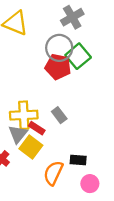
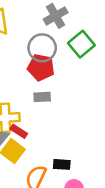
green square: (78, 56) -> (81, 44), moved
gray rectangle: (59, 115) -> (42, 97), moved, turned -56

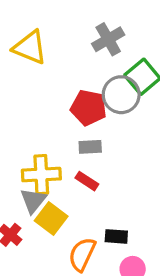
gray circle: (42, 48) -> (121, 95), moved
red rectangle: (19, 131) -> (87, 181), moved

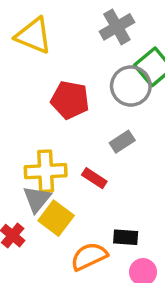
red pentagon: (89, 108) -> (70, 100), moved
gray rectangle: (90, 147) -> (122, 142), moved, turned -30
orange semicircle: (82, 254) -> (89, 256), turned 40

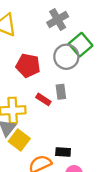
gray rectangle: (122, 142) -> (61, 92), turned -64
red rectangle: (94, 178) -> (43, 99), moved

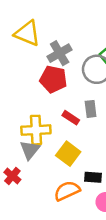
gray cross: (58, 20) -> (60, 53), moved
yellow square: (19, 140) -> (68, 154), moved

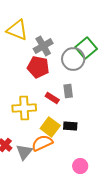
gray triangle: (30, 150) -> (24, 152), moved
black rectangle: (93, 177) -> (70, 126), moved
orange semicircle: (67, 191) -> (42, 143), moved

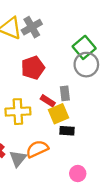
gray cross: (43, 46) -> (32, 27), moved
gray circle: (73, 59) -> (86, 65), moved
red pentagon: (38, 67) -> (33, 68), turned -30
yellow square: (50, 127) -> (59, 114), moved, turned 30

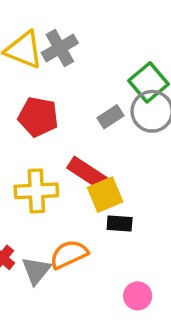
red pentagon: (33, 68) -> (38, 117), moved, turned 30
gray rectangle: (65, 93) -> (111, 117), moved, turned 64
red rectangle: (48, 101) -> (87, 173), size x1.5

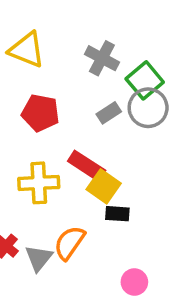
gray cross: (60, 48) -> (102, 58), moved, turned -32
yellow square: (105, 195) -> (104, 186), turned -32
orange semicircle: (69, 254) -> (69, 243), turned -30

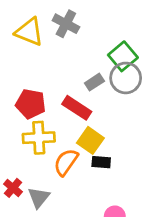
gray cross: (102, 58) -> (66, 24), moved
red pentagon: (40, 113) -> (31, 104), moved
red rectangle: (87, 166) -> (77, 108), moved
orange semicircle: (69, 243) -> (66, 162), moved

